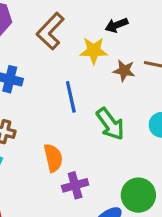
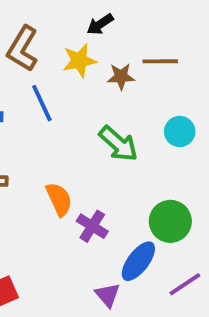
blue line: (71, 97) -> (42, 103), moved
purple cross: (75, 185) -> (92, 226), turned -30

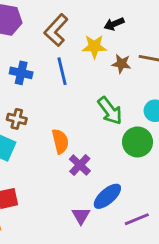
green circle: (170, 221) -> (138, 142), moved

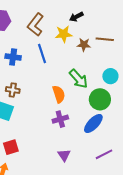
orange semicircle: (60, 141) -> (59, 94), moved
purple cross: (80, 165) -> (60, 119), turned 35
blue ellipse: (107, 196) -> (93, 123), moved

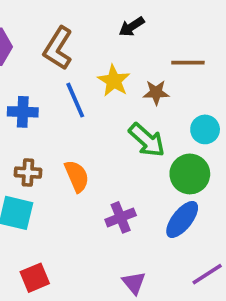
yellow star: (64, 34) -> (114, 81), moved, turned -30
brown star: (84, 45) -> (156, 92), moved
orange semicircle: (59, 94) -> (77, 176), moved

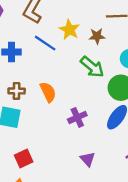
blue line: (75, 100) -> (45, 43), turned -30

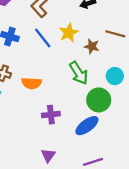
orange semicircle: (48, 92) -> (32, 83), turned 102

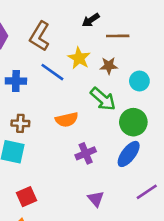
brown line: (115, 34) -> (118, 36), moved
cyan circle: (115, 76) -> (139, 81), moved
orange semicircle: (32, 83) -> (67, 120), moved

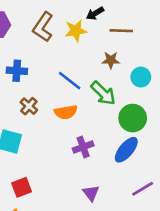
yellow star: (79, 58) -> (76, 31), moved, turned 30
blue line: (52, 72) -> (70, 81), moved
brown cross: (20, 123) -> (29, 106), moved, turned 36

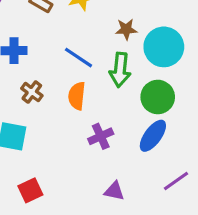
cyan circle: (141, 77) -> (164, 47), size x1.6
green arrow: (103, 93) -> (120, 70), turned 56
orange semicircle: (66, 112) -> (77, 96), turned 110
purple triangle: (91, 193) -> (114, 191), turned -36

